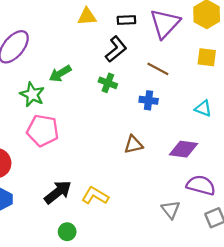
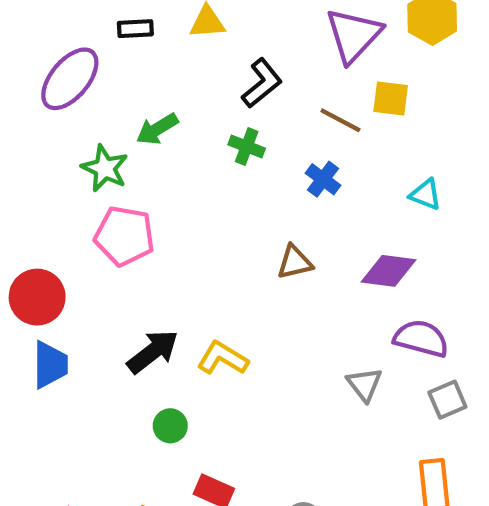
black rectangle: (126, 20) -> (135, 29), moved
yellow square: (207, 57) -> (391, 98), moved
blue cross: (149, 100) -> (323, 179), turned 30

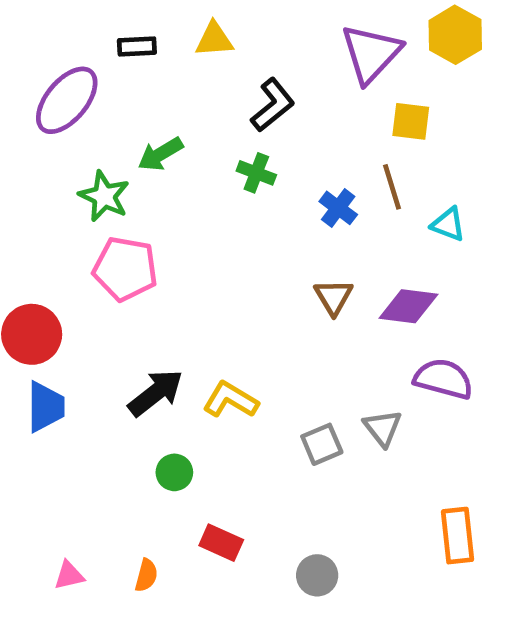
brown line: (340, 120) -> (392, 187), moved, turned 45
brown triangle: (295, 262) -> (334, 297), moved, turned -48
gray square: (447, 400) -> (322, 444), moved

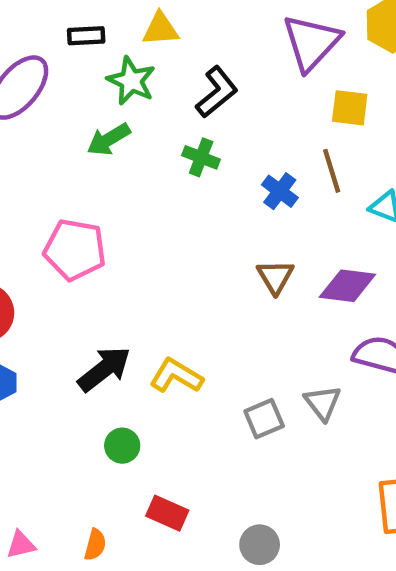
green star: (104, 196) -> (131, 81), moved

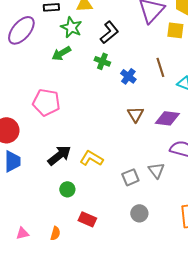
yellow square: (350, 108) -> (175, 30), moved
blue cross: (280, 191) -> (128, 76), moved
gray circle: (260, 545) -> (139, 213), moved

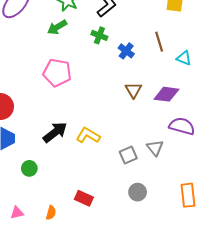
pink pentagon: (46, 102) -> (57, 73), moved
green circle: (67, 189) -> (29, 168), moved

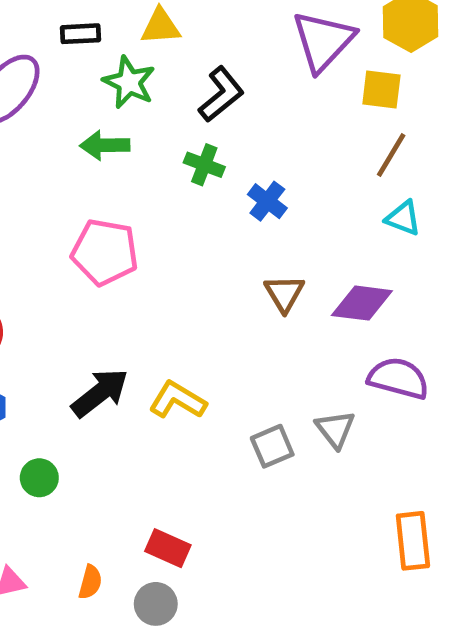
green arrow: (57, 27) -> (105, 145), turned 30
brown line: (159, 42) -> (391, 155), moved, turned 48
gray circle: (138, 192) -> (156, 604), moved

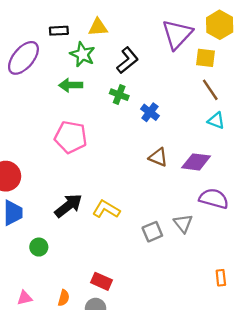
brown line: (391, 155) -> (210, 90), turned -65
brown triangle: (284, 293) -> (158, 157), turned -36
orange rectangle: (413, 541) -> (221, 278), size x0.6

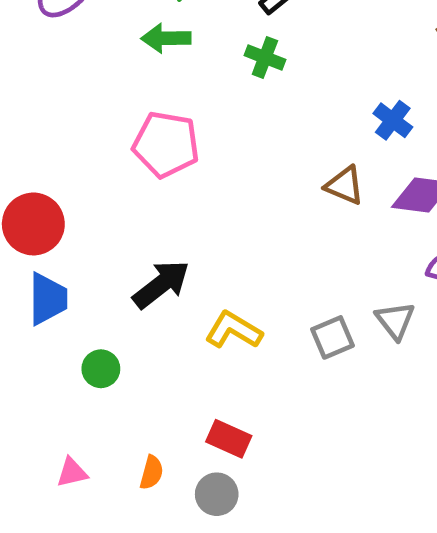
blue cross: (150, 112) -> (393, 120), moved
yellow L-shape: (106, 209) -> (234, 330), moved

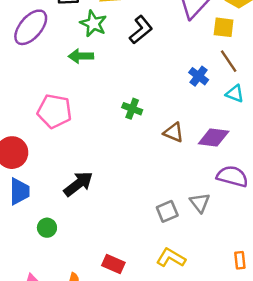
green cross: (265, 58) -> (132, 109), moved
blue cross: (393, 120) -> (199, 76), moved
pink pentagon: (166, 144) -> (54, 111), moved
yellow L-shape: (234, 330) -> (171, 258), moved

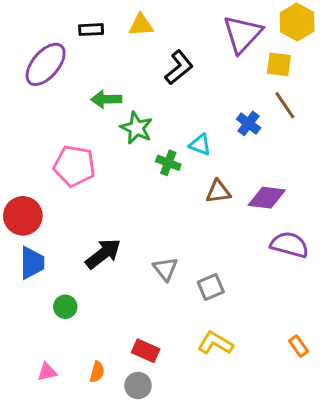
green star: (93, 24) -> (136, 128), moved
cyan triangle: (235, 94) -> (200, 145), moved
brown triangle: (173, 132) -> (218, 192), turned -30
gray triangle: (200, 203) -> (165, 269), moved
orange rectangle: (240, 260) -> (299, 346), turned -30

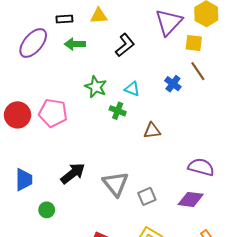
green arrow: (106, 99) -> (75, 44), moved
cyan triangle: (200, 145) -> (132, 89), moved
purple diamond: (267, 198) -> (191, 199), moved
red circle: (23, 216) -> (18, 115), moved
gray triangle: (165, 269) -> (116, 184), size x1.5

